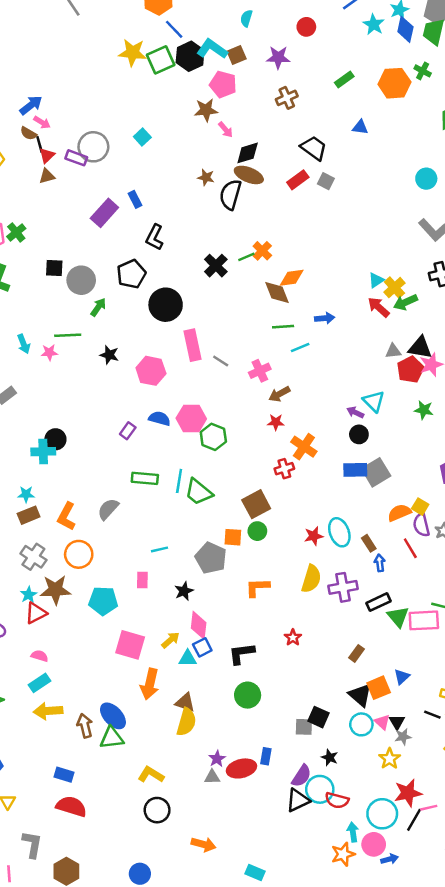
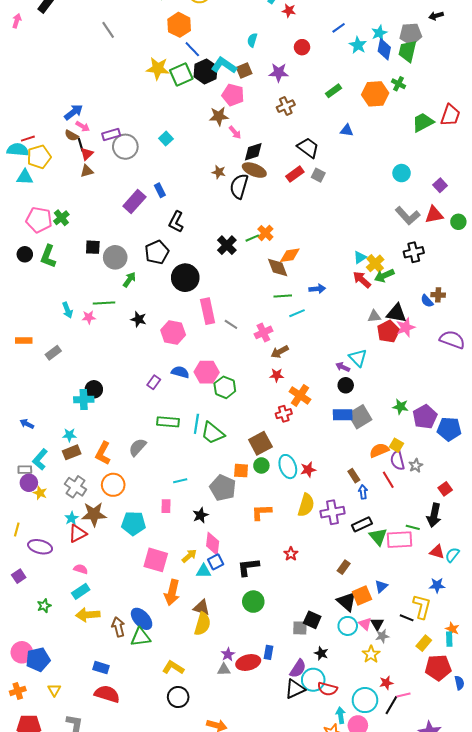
purple rectangle: (76, 158) -> (111, 134), moved, turned -36
green star: (424, 410) -> (401, 407), moved
cyan ellipse: (339, 532) -> (288, 467), moved
red star: (408, 793) -> (386, 683), size x0.6

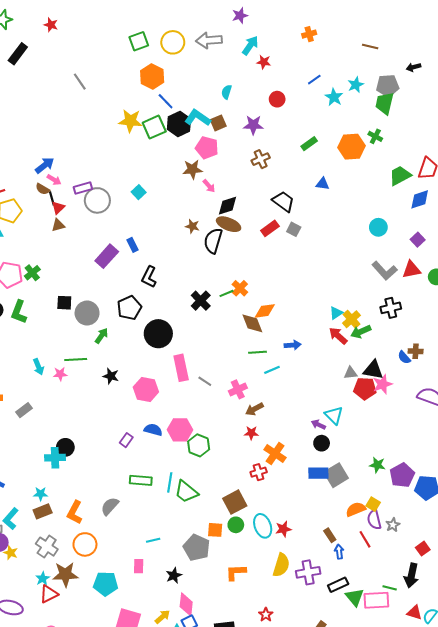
blue diamond: (384, 49) -> (420, 199), moved, turned 60
red pentagon: (388, 331) -> (365, 388), turned 30

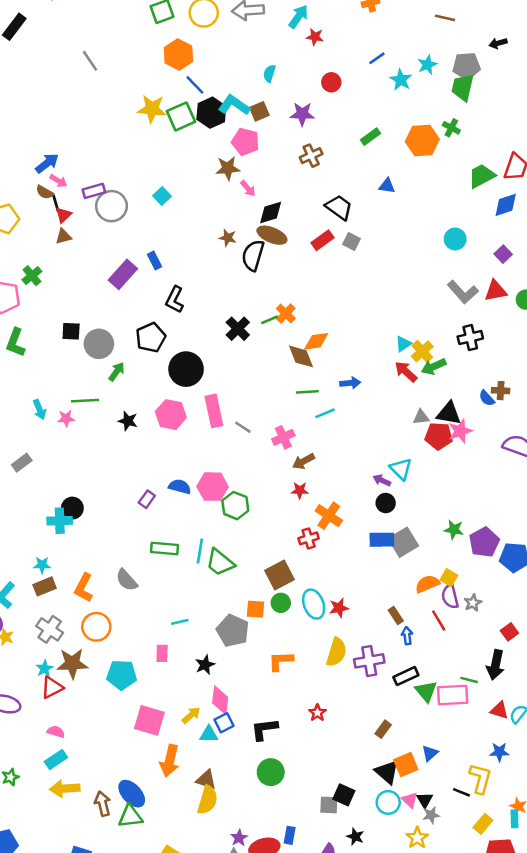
green cross: (32, 273) -> (32, 276), moved
pink hexagon: (146, 389) -> (171, 415), moved
gray semicircle: (110, 506) -> (127, 580), turned -84

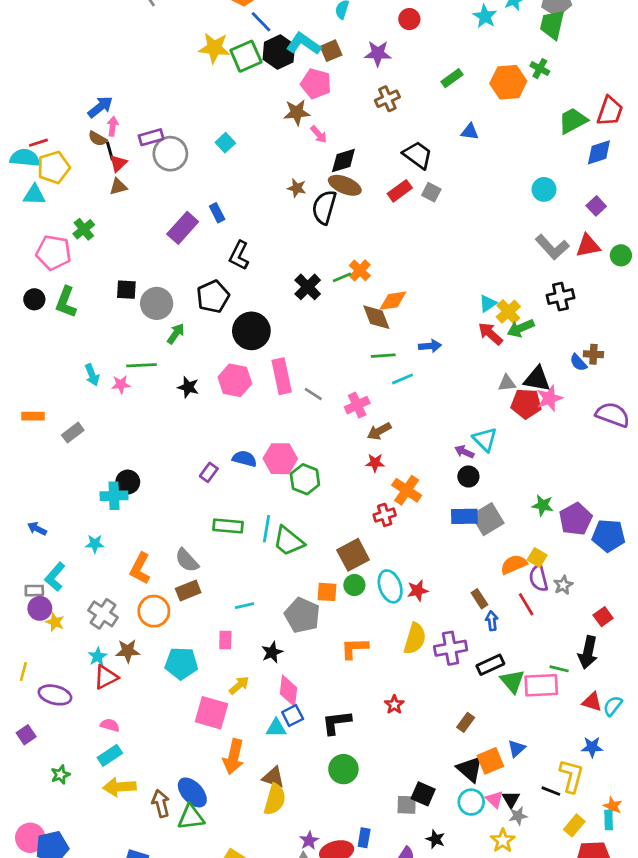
pink arrow: (58, 181) -> (113, 126), turned -114
brown rectangle: (45, 586) -> (188, 591), moved
brown star: (72, 663) -> (128, 651), size x0.7
yellow arrow: (191, 715) -> (239, 685), moved

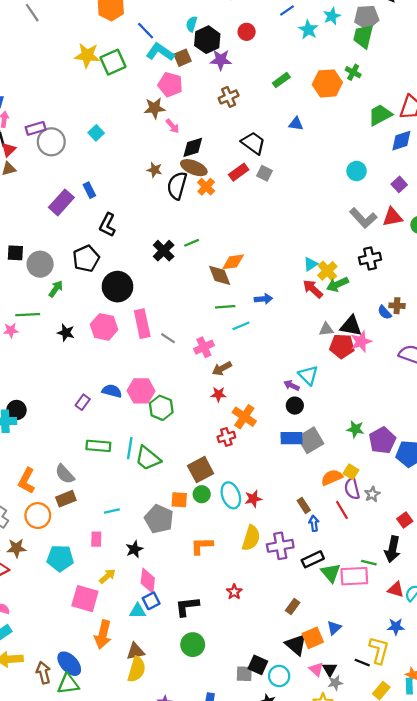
blue line: (261, 22) -> (146, 31), moved
black hexagon: (279, 52) -> (207, 40), moved
orange cross: (360, 270) -> (206, 187), moved
brown triangle: (273, 777) -> (135, 651), turned -30
cyan circle: (471, 802) -> (279, 676), moved

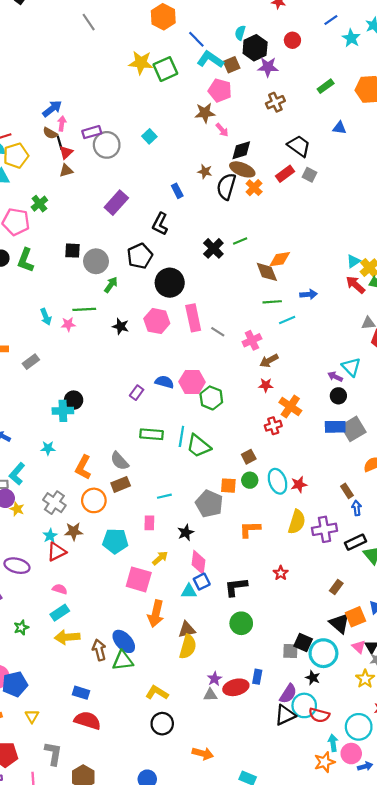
blue rectangle: (89, 190) -> (177, 191), moved
brown square: (201, 470) -> (249, 457), size x0.6
cyan circle: (279, 676) -> (323, 653), size x1.4

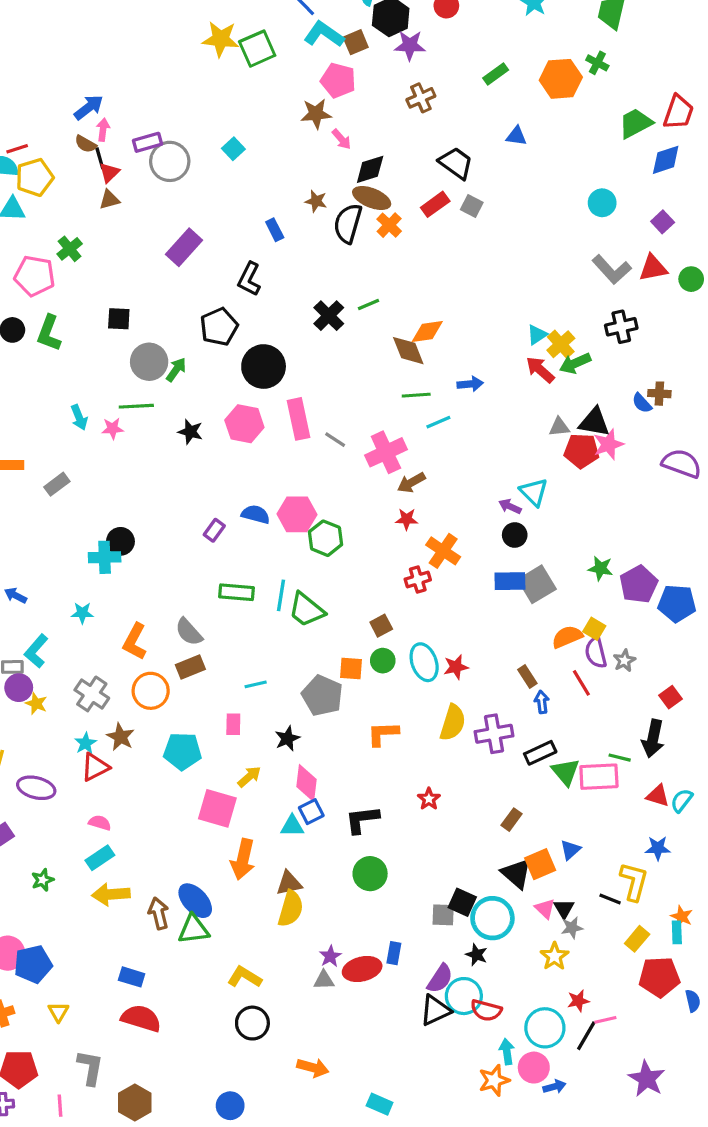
gray circle: (96, 261) -> (149, 362), moved
pink cross: (252, 340) -> (386, 452), size x1.4
brown star: (74, 531) -> (120, 737), turned 30

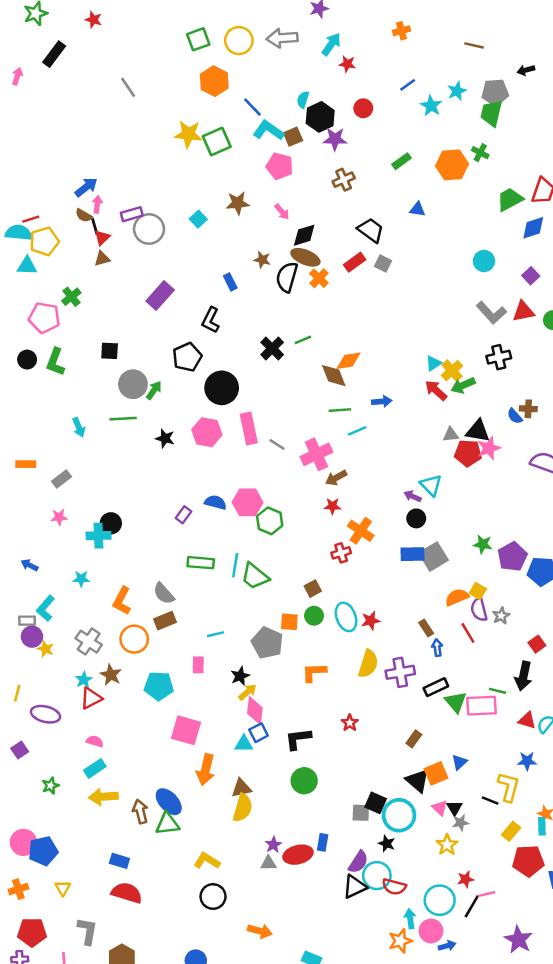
brown star: (316, 114) -> (238, 203), moved
pink star: (113, 429) -> (59, 517), moved
yellow arrow: (249, 777) -> (248, 692), moved

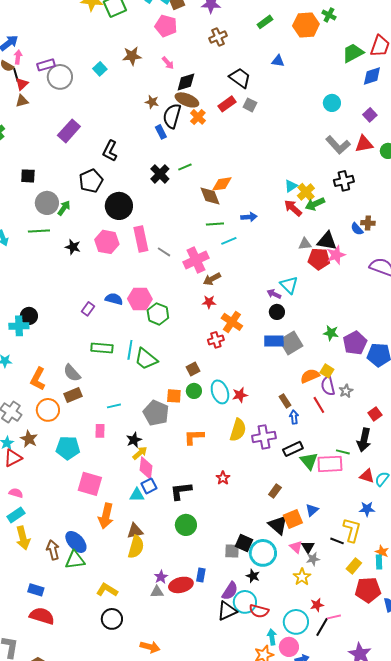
blue rectangle: (230, 282) -> (161, 132), moved
yellow arrow: (103, 797) -> (23, 538), turned -100

